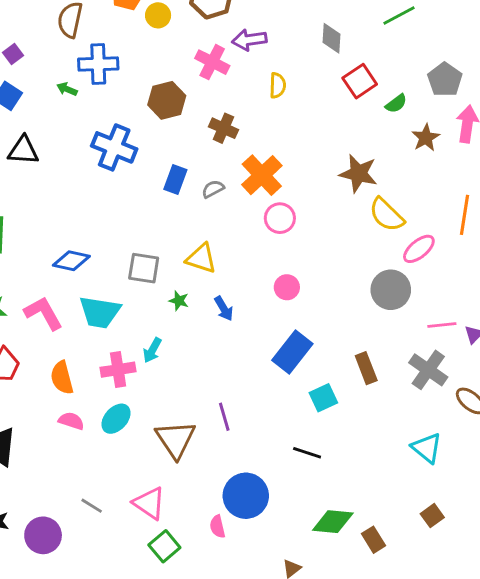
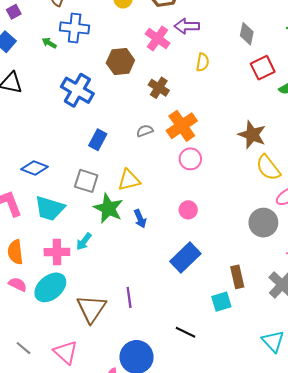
blue rectangle: (175, 180) -> (98, 140), moved
yellow triangle: (201, 258) -> (129, 180), turned -40
green star: (179, 301) -> (108, 208), size x2.0
cyan square: (323, 398) -> (221, 302), moved
cyan ellipse: (116, 419) -> (50, 287), size x1.4

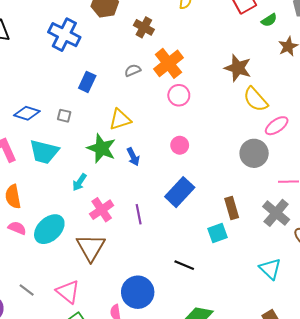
gray square: (86, 181) -> (64, 116), moved, size x0.6
pink cross: (57, 252) -> (102, 210), moved, turned -30
purple line: (129, 297) -> (139, 214), moved

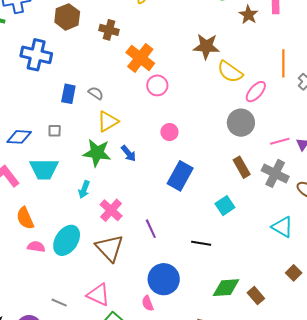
gray semicircle: (133, 70) -> (96, 93), moved, turned 70
brown rectangle: (232, 208) -> (242, 167), moved
purple line: (139, 214) -> (151, 229), moved

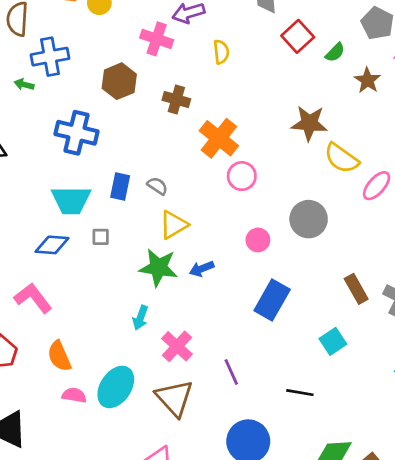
gray circle: (241, 123) -> (309, 219), moved
blue arrow: (129, 153) -> (202, 269), turned 108
cyan trapezoid: (44, 169) -> (71, 200), moved

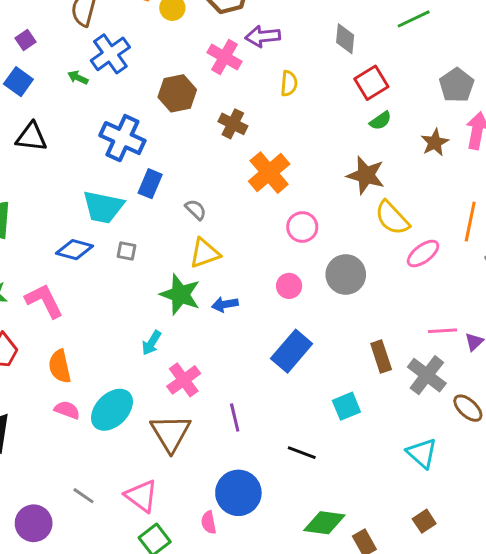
green semicircle: (335, 52) -> (380, 121), moved
blue cross: (50, 57) -> (110, 54), turned -36
pink circle: (242, 176) -> (302, 227), moved
blue rectangle: (120, 187) -> (150, 184), moved

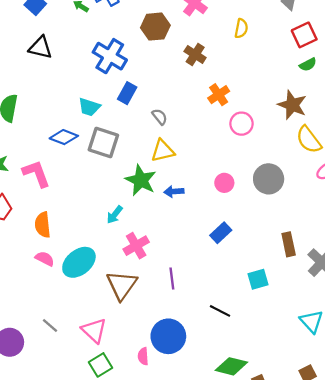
orange cross: (269, 173) -> (219, 95), size x0.7
cyan trapezoid: (103, 207) -> (89, 107), size x0.7
pink circle: (302, 227) -> (242, 124), moved
gray square: (127, 251) -> (103, 143), size x2.0
blue rectangle: (292, 351) -> (221, 233), size x0.7

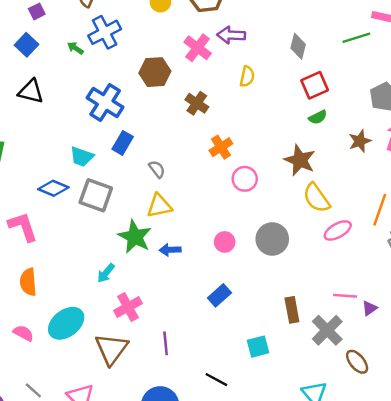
pink semicircle: (45, 259) -> (23, 333), moved

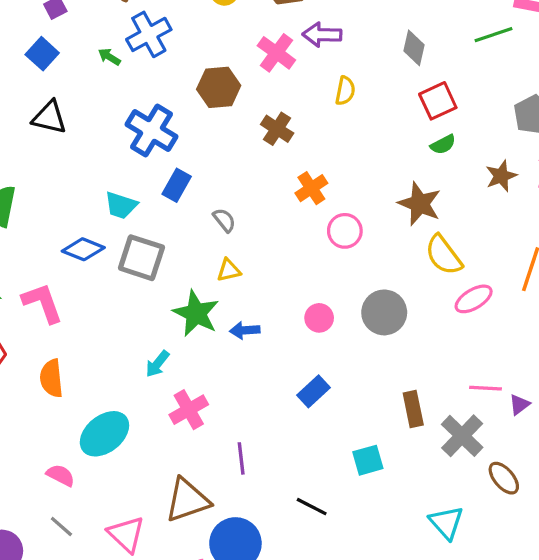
yellow triangle: (159, 206) -> (229, 270), size x0.7
pink semicircle: (23, 333) -> (61, 475), moved
brown triangle: (111, 349) -> (187, 500), moved, turned 36

